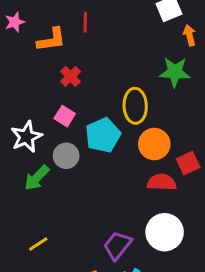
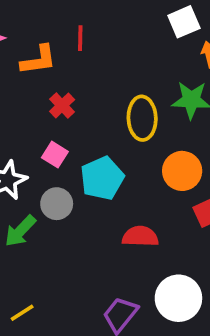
yellow ellipse: (135, 106) -> (142, 118), moved
orange circle: (154, 144) -> (182, 171), moved
red semicircle: (162, 182) -> (140, 236), moved

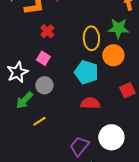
orange circle: (182, 171) -> (113, 55), moved
cyan pentagon: (102, 178) -> (86, 72), moved, turned -30
yellow line: (22, 313) -> (39, 121), moved

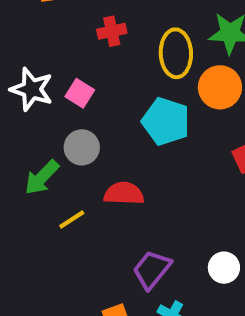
red cross: (47, 31) -> (112, 31), moved, turned 32
white star: (17, 72) -> (32, 89), moved, turned -30
red semicircle: (90, 103) -> (124, 193), moved
white circle: (111, 137) -> (224, 268), moved, size x0.6

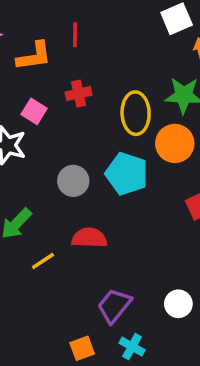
pink square: (80, 93) -> (34, 111), moved
gray circle: (82, 147) -> (73, 181), moved

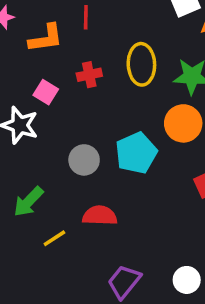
yellow ellipse: (136, 113) -> (141, 64), moved
cyan pentagon: (127, 174) -> (136, 153), turned 30

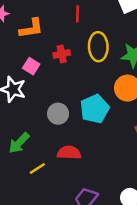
red line: (86, 17) -> (78, 14), moved

